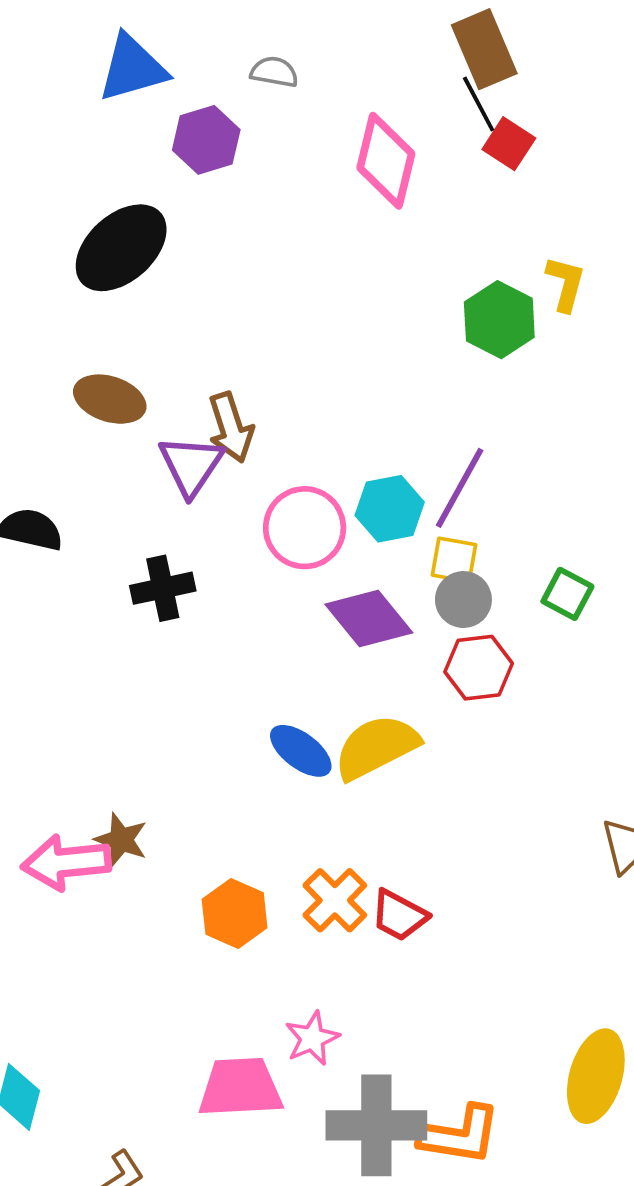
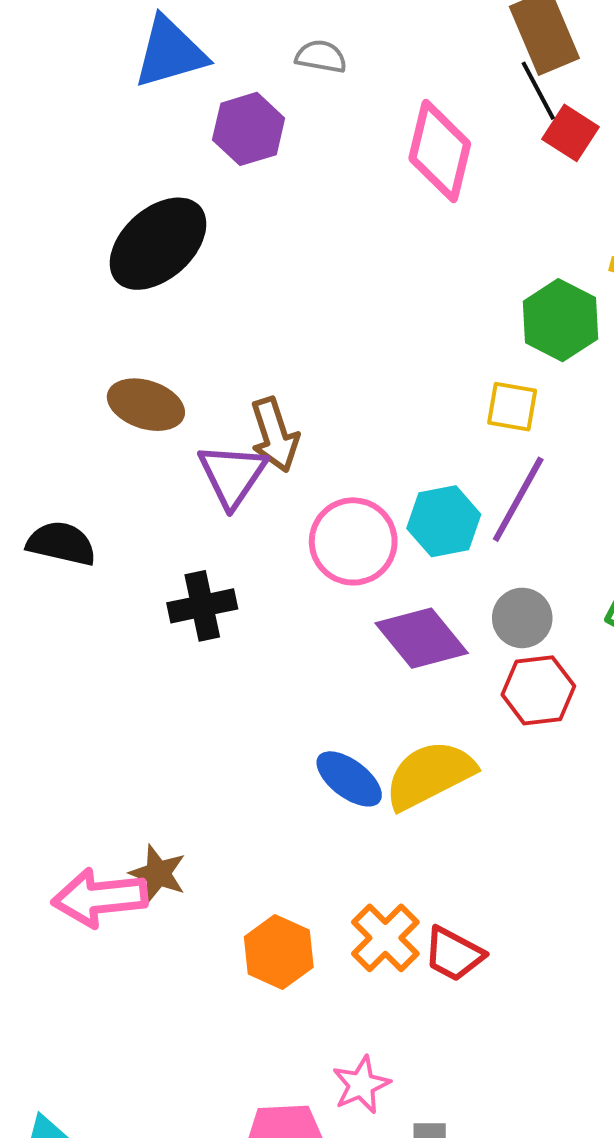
yellow square: (454, 560) -> (512, 407), moved

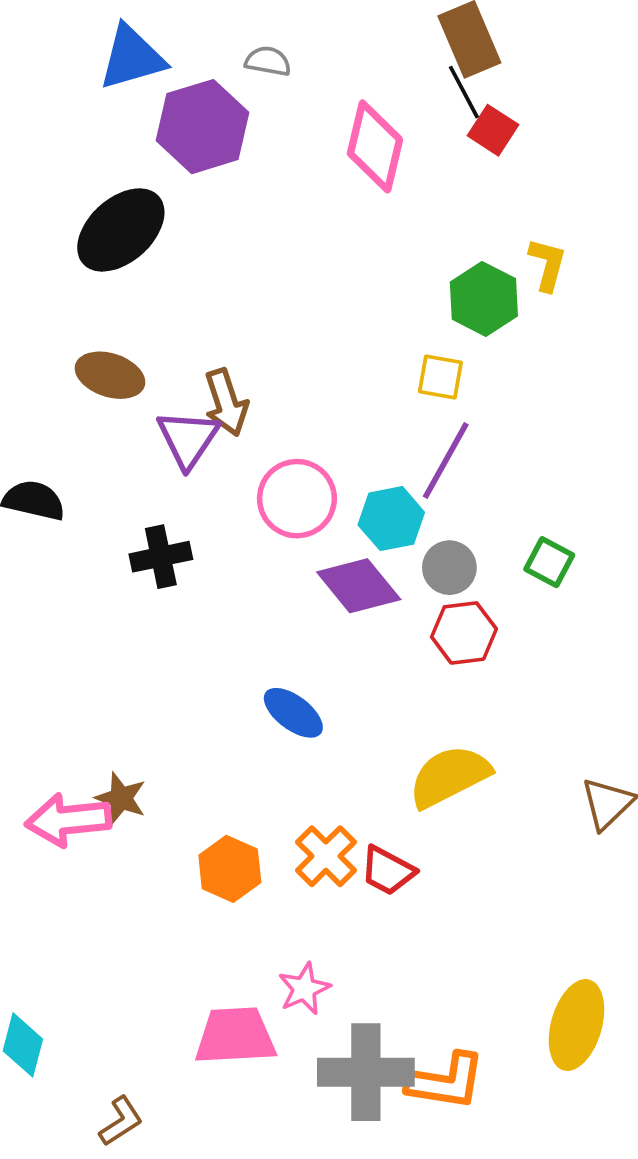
purple hexagon: (249, 129) -> (203, 127), size x1.4
cyan hexagon: (444, 521) -> (391, 519), moved
yellow semicircle: (430, 775) -> (449, 776), moved

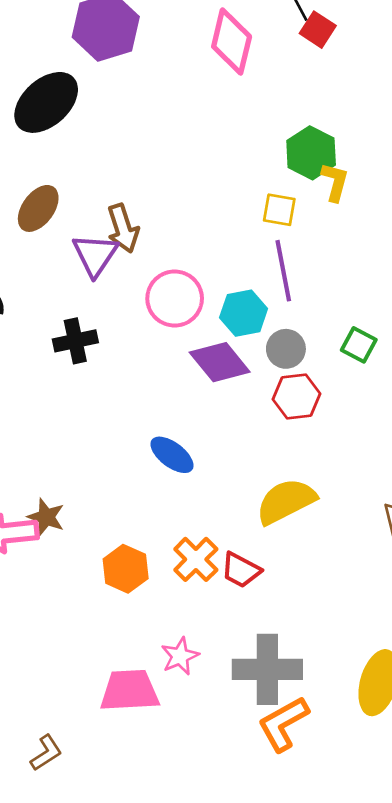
yellow L-shape: (547, 264) -> (335, 182), moved
brown ellipse: (110, 375) -> (38, 208), turned -72
purple line: (446, 461) -> (283, 271), turned -40
gray cross: (366, 1072) -> (267, 669), moved
orange L-shape: (446, 1081) -> (283, 724), turned 142

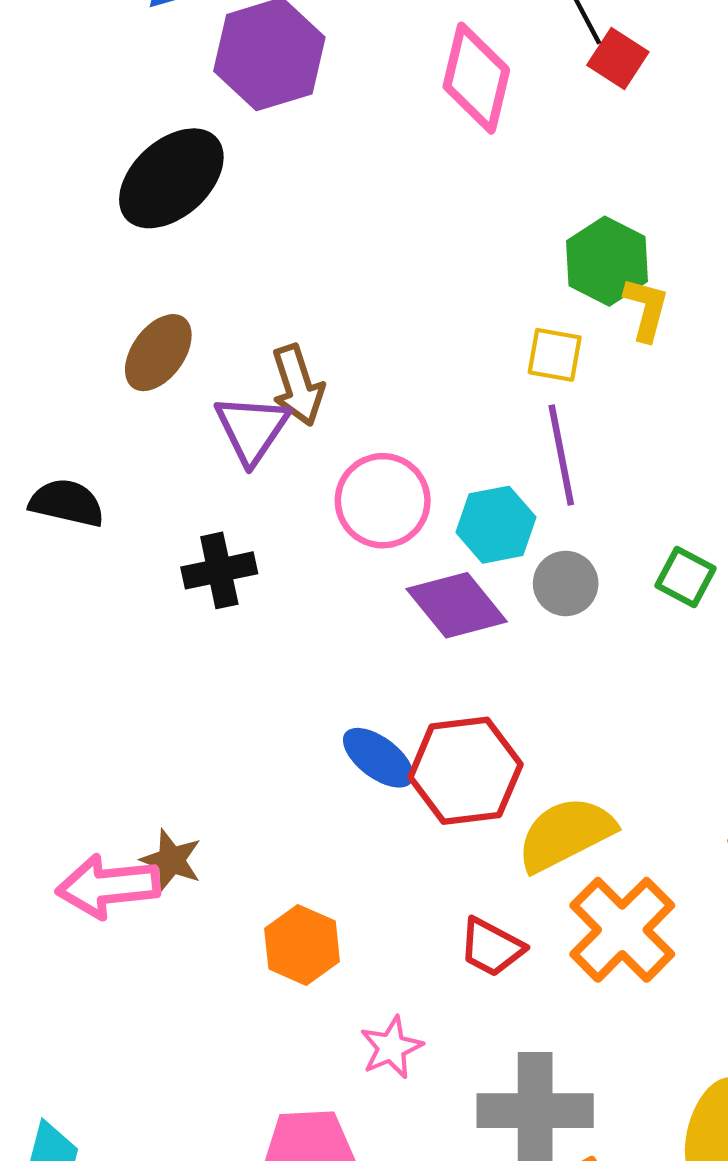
red hexagon: (297, 397) -> (465, 771), moved, size x1.4
orange cross: (196, 559) -> (622, 930), moved, size x1.4
pink star: (180, 656) -> (391, 1047), moved

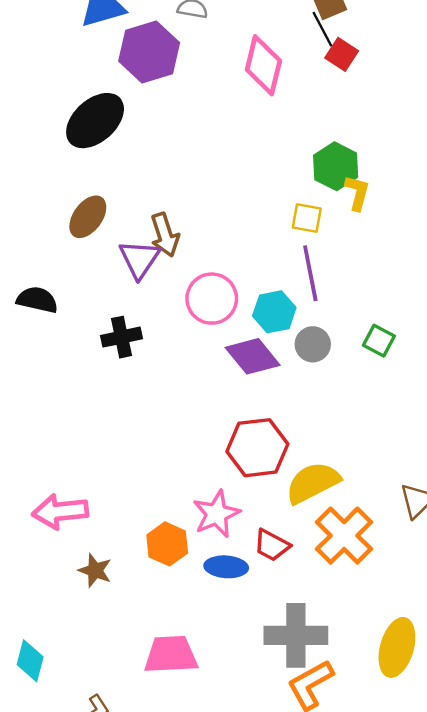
blue ellipse: (378, 758) -> (226, 567), moved, turned -33
brown star: (171, 860) -> (95, 570), moved
pink star: (391, 1047) -> (217, 514), moved, size x1.4

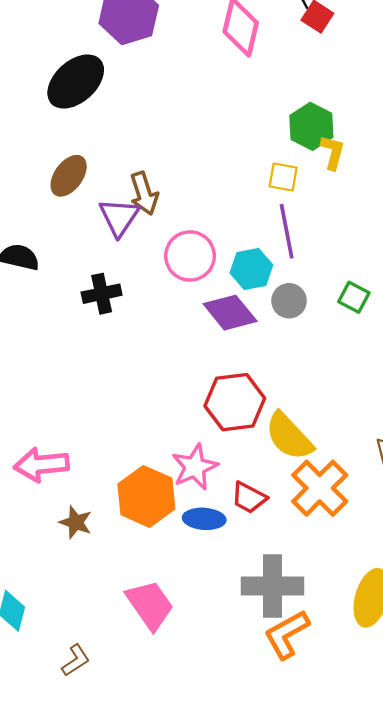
yellow semicircle: (313, 483) -> (289, 436), turned -106
orange hexagon: (167, 544) -> (146, 496), size x1.4
pink trapezoid: (171, 655) -> (150, 605), turned 58

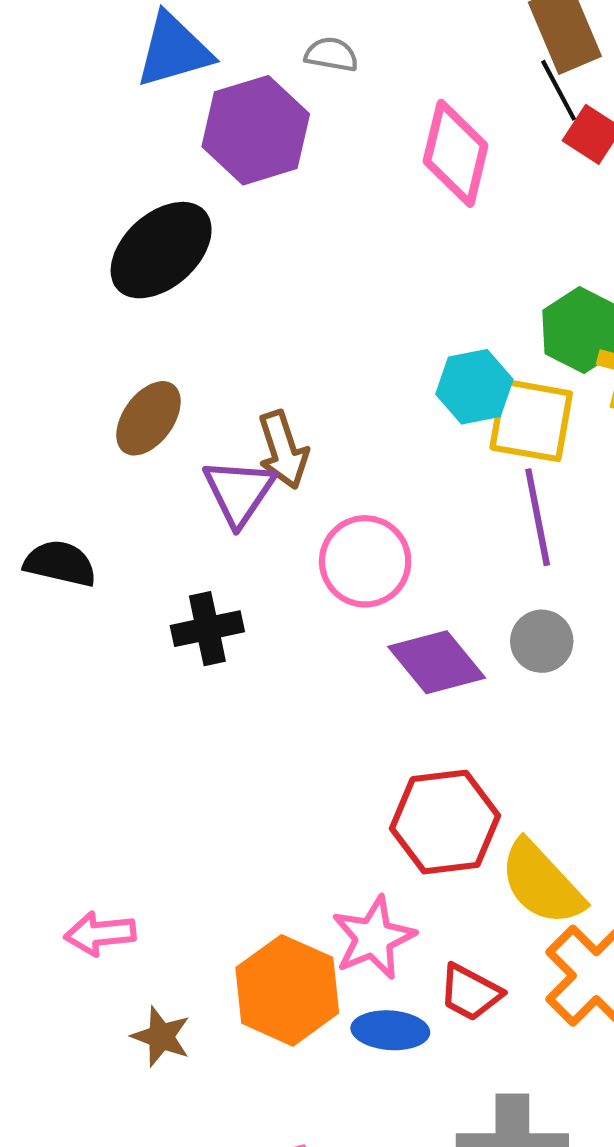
yellow square: (283, 177) -> (531, 420), size x1.6
cyan hexagon: (251, 269) -> (474, 387), moved
pink arrow: (41, 465) -> (100, 934), size x0.7

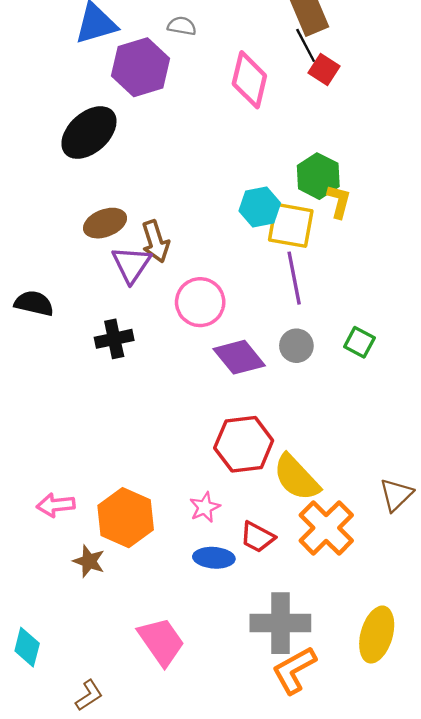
brown ellipse: (148, 418) -> (105, 223), moved, turned 33
pink star: (373, 938) -> (205, 507), size x0.7
orange hexagon: (287, 990) -> (126, 518), moved

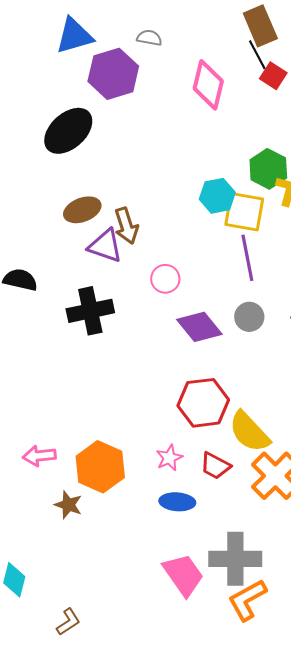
purple triangle: (131, 264) -> (105, 246), turned -45
pink circle: (200, 302) -> (165, 279), size x0.7
black cross: (114, 339) -> (90, 311), size x1.4
red trapezoid: (257, 537) -> (215, 466), moved
pink trapezoid: (161, 641) -> (183, 575), moved

